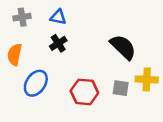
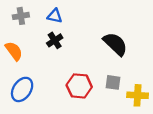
orange semicircle: (15, 55) -> (14, 51), turned 132
yellow cross: (147, 79) -> (138, 95), moved
blue ellipse: (36, 83) -> (22, 89), moved

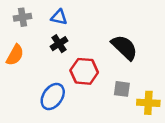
orange semicircle: (14, 51) -> (15, 55), turned 66
red hexagon: (79, 86) -> (84, 71), moved
blue ellipse: (22, 89) -> (53, 96), moved

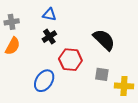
gray cross: (22, 17) -> (12, 22), moved

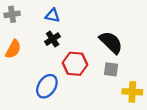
gray cross: (12, 22) -> (12, 14), moved
gray square: (102, 74) -> (111, 69), moved

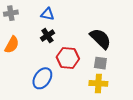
yellow cross: (132, 92) -> (98, 83), moved

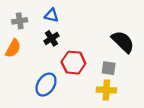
gray cross: (11, 13) -> (20, 21), moved
black semicircle: (100, 39) -> (123, 42), moved

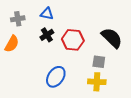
red hexagon: (73, 63) -> (73, 40), moved
blue ellipse: (46, 85) -> (56, 77), moved

